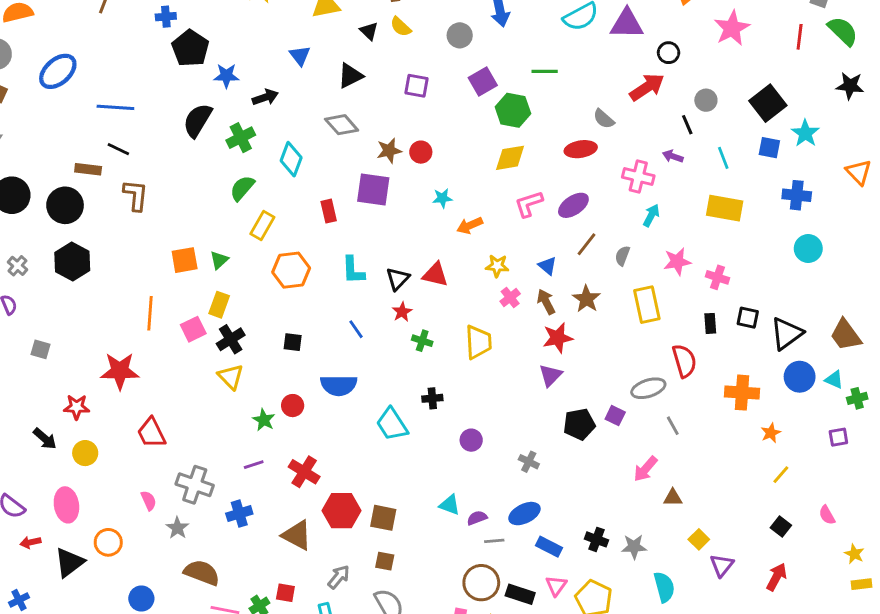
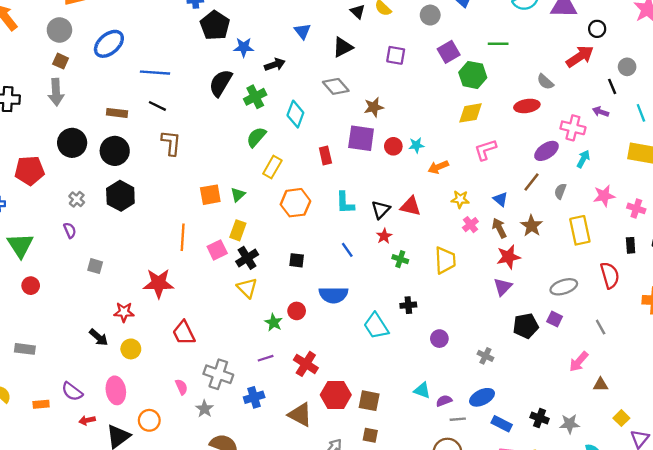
red circle: (421, 152) -> (393, 146), moved
brown rectangle: (88, 169) -> (117, 113), moved
purple ellipse: (573, 205) -> (546, 151), moved
gray ellipse: (648, 388) -> (564, 287), moved

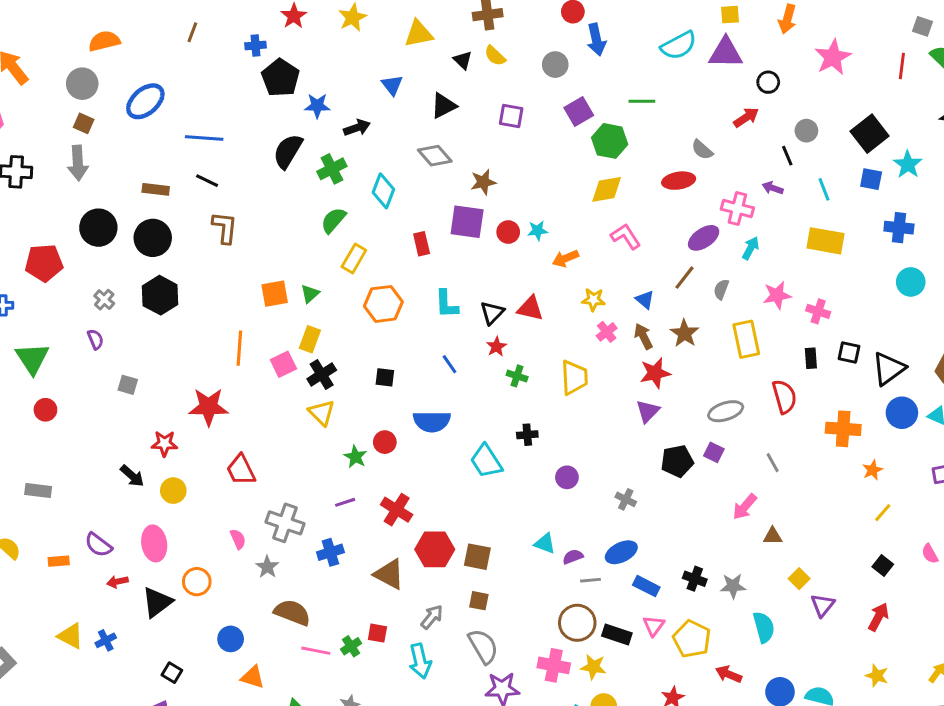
red arrow: (580, 56) -> (746, 117), size x0.7
pink L-shape: (485, 150) -> (626, 236), turned 75

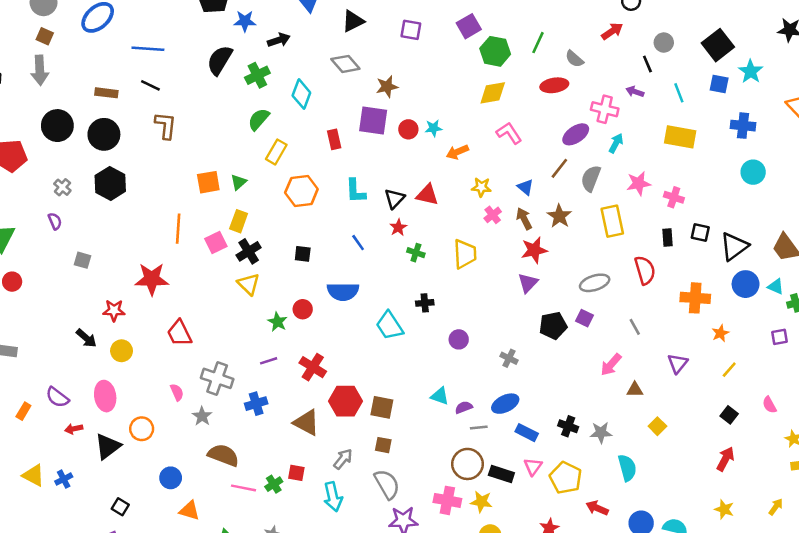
green line: (642, 101) -> (538, 43), moved, turned -65
gray semicircle: (721, 289) -> (591, 178), size x1.5
orange rectangle: (59, 561) -> (23, 411), turned -54
purple triangle: (823, 605) -> (678, 363), moved

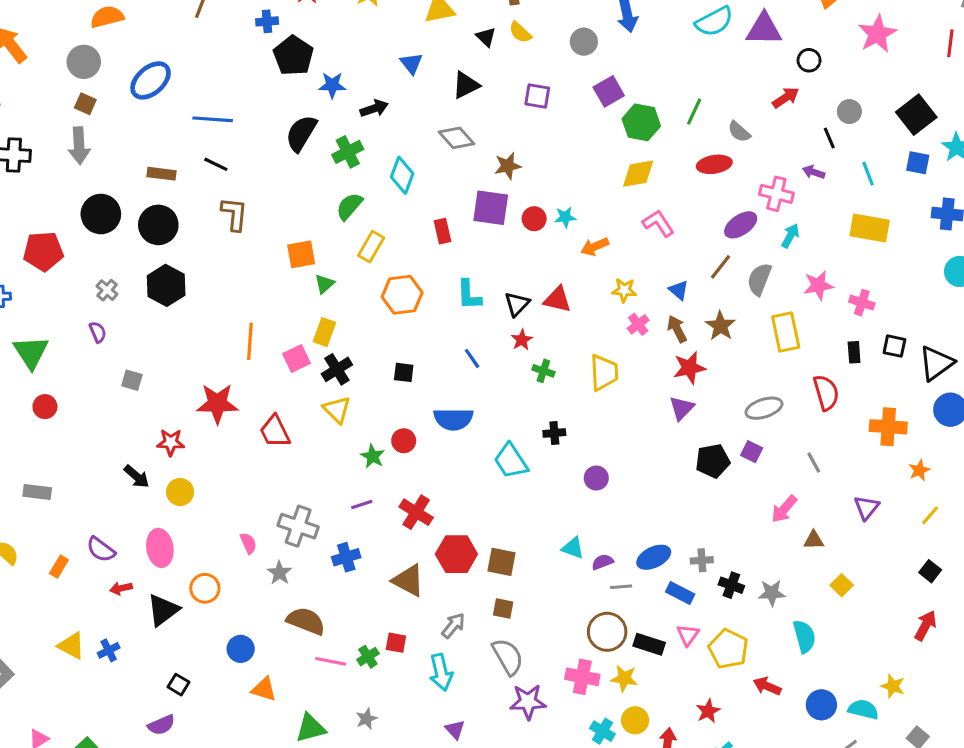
orange square: (208, 182) -> (301, 254), moved
red trapezoid: (179, 333) -> (275, 431), moved
gray cross: (509, 358) -> (702, 560), moved, turned -30
yellow star: (724, 509) -> (893, 686), moved

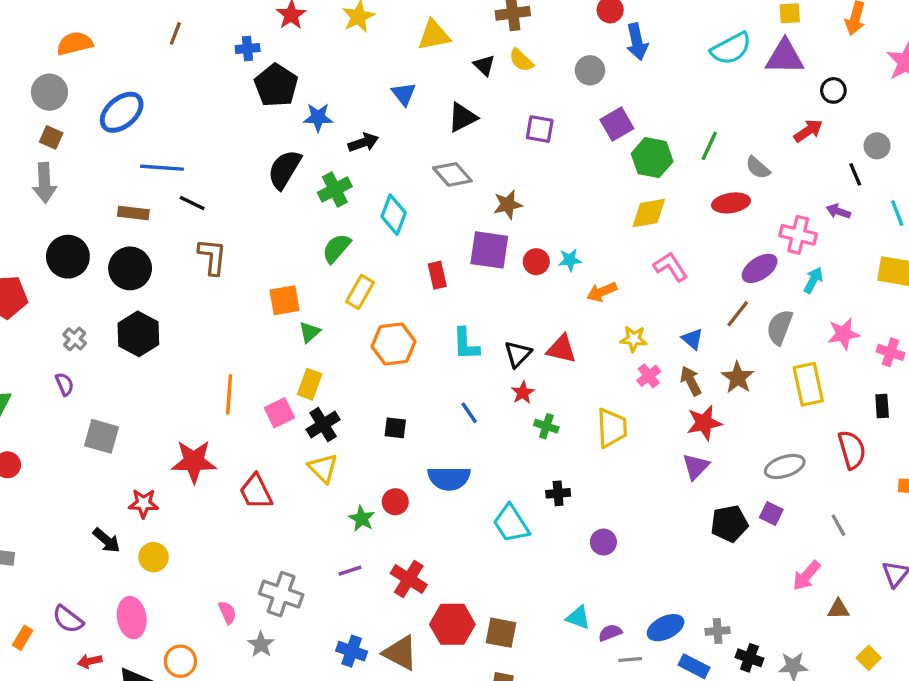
blue line: (213, 119) -> (162, 168), moved
gray square: (132, 380) -> (101, 436), size x1.5
blue cross: (346, 557) -> (352, 651), moved, turned 36

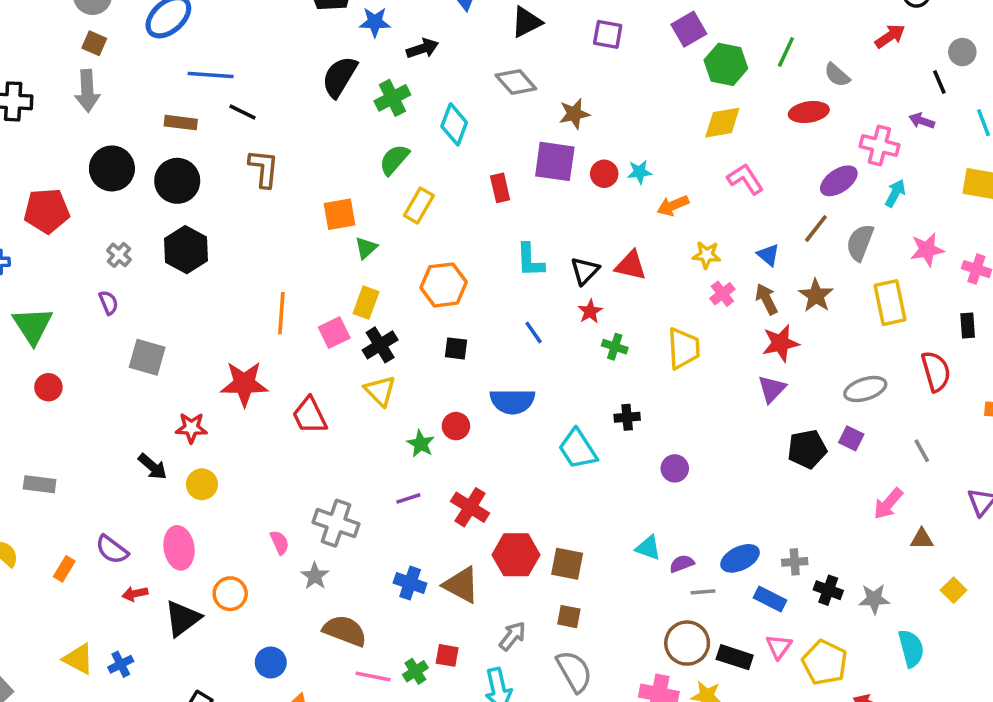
orange hexagon: (394, 344) -> (444, 285), moved

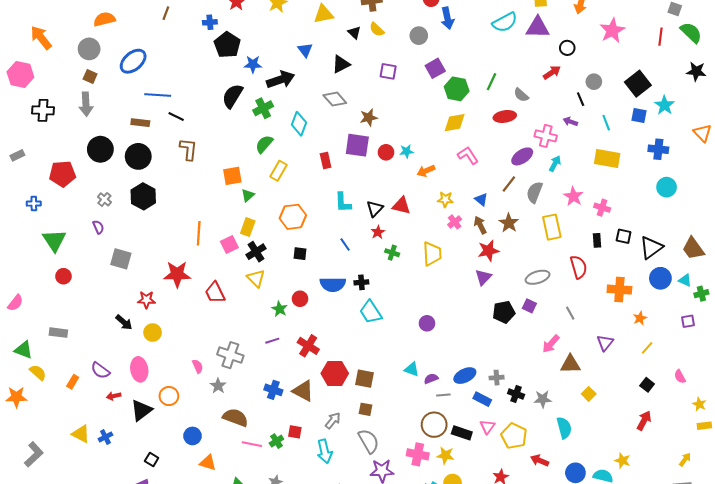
black arrow: (422, 48) -> (281, 80), size x1.5
pink star: (927, 250) -> (573, 196), turned -30
black cross: (627, 417) -> (361, 282), moved
brown triangle: (922, 539) -> (570, 364), size x1.5

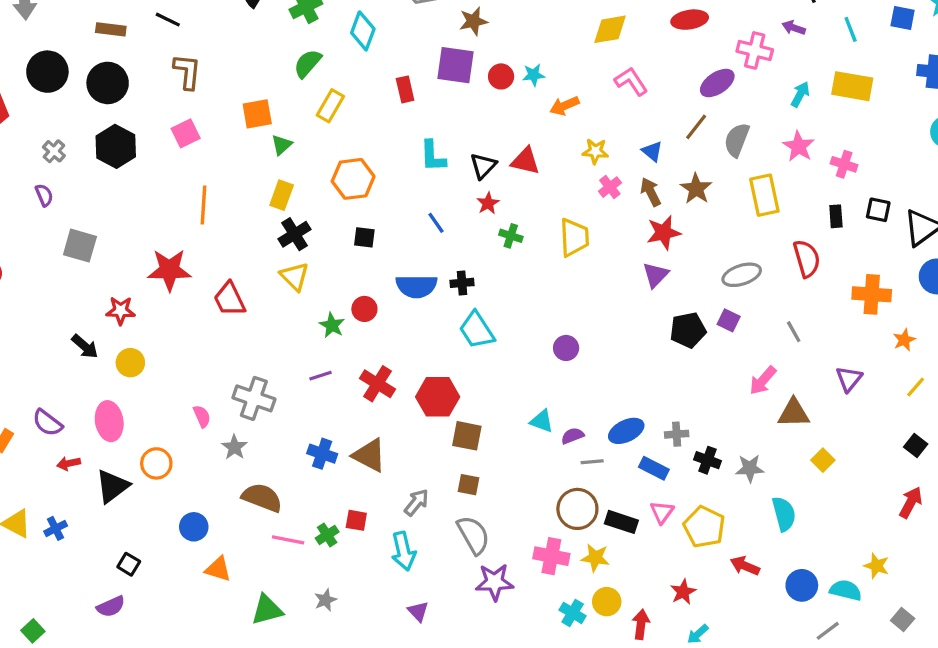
cyan arrow: (555, 164) -> (800, 94), moved
pink square: (229, 244) -> (186, 133), moved
red hexagon: (335, 373) -> (438, 397), moved

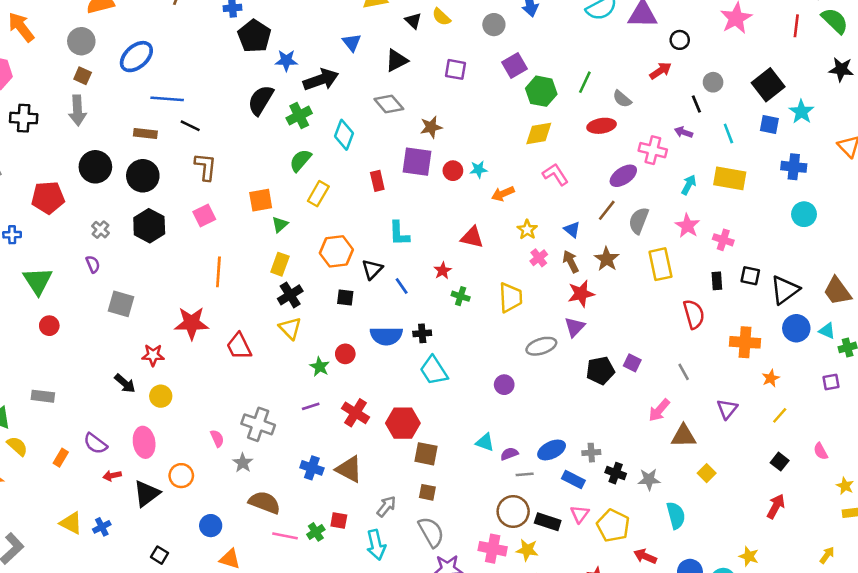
yellow star: (595, 151) -> (527, 230), turned 30
black triangle: (483, 166) -> (372, 269), moved
gray ellipse: (742, 275) -> (541, 346), moved

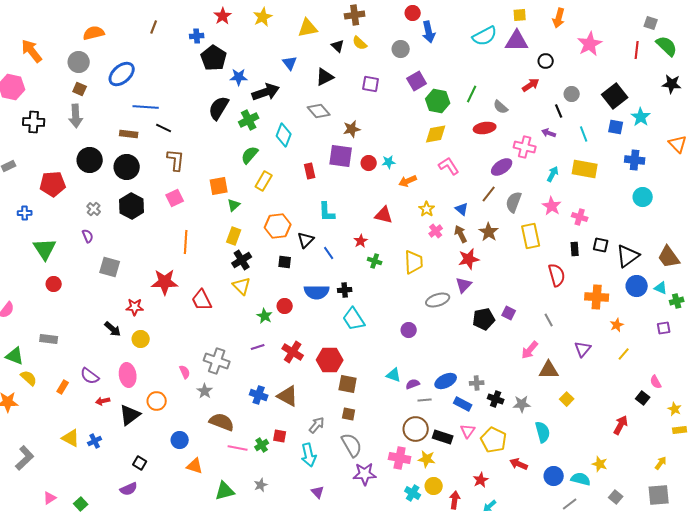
black square: (780, 462) -> (643, 398), moved

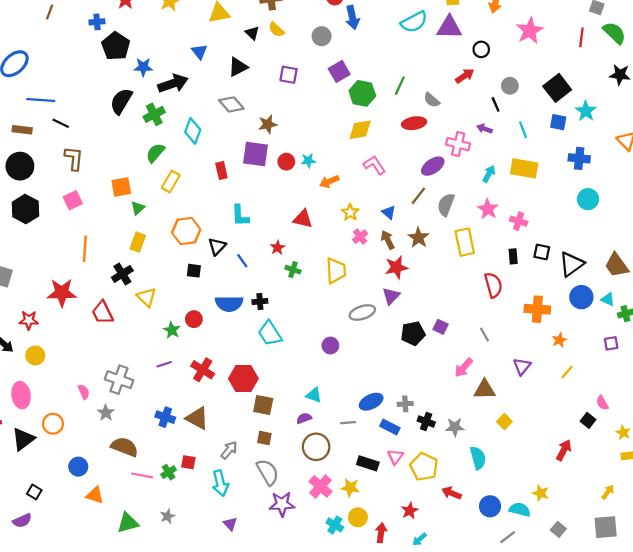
black cross: (242, 260) -> (122, 274), moved
purple semicircle: (413, 384) -> (304, 418), moved
brown circle: (416, 429) -> (316, 447), moved
pink cross: (400, 458) -> (320, 486), turned 30

